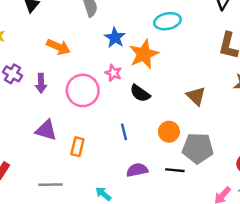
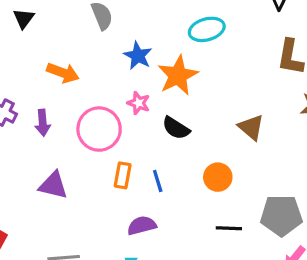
orange rectangle: (77, 147) -> (123, 175), moved
gray pentagon: (198, 148) -> (281, 215), moved
purple semicircle: (137, 170) -> (142, 226), moved

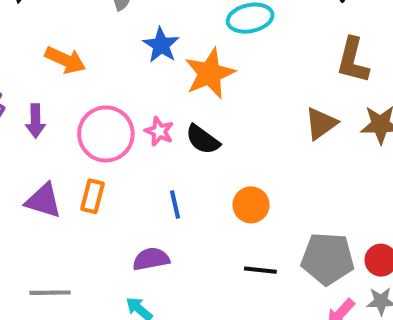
pink star: (139, 103) -> (159, 131), moved
brown triangle: (251, 127) -> (321, 123), moved, turned 40
orange rectangle: (123, 175) -> (93, 196), moved

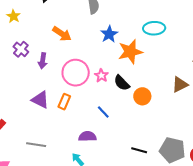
blue line: (175, 204) -> (103, 112), turned -40
orange circle: (251, 205) -> (142, 96), moved

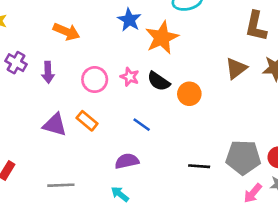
pink circle: (76, 73) -> (95, 80), size x0.7
orange rectangle: (64, 102) -> (87, 121), turned -63

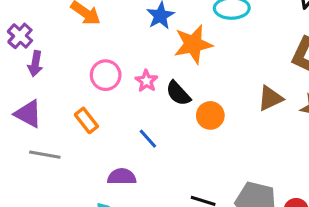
purple arrow: (48, 72) -> (35, 64), moved
purple triangle: (55, 125) -> (28, 114), moved
gray line: (61, 185) -> (45, 155), moved

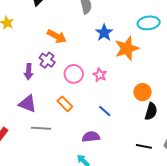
purple cross: (20, 36) -> (47, 60), moved
black semicircle: (178, 93) -> (151, 111), moved, turned -114

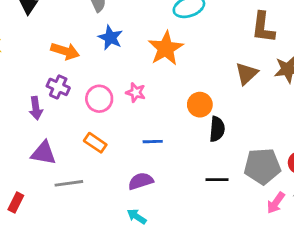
blue star: (104, 33) -> (110, 38), moved
blue line: (105, 111) -> (153, 142), turned -32

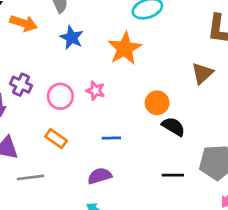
orange arrow: (65, 51) -> (24, 23), moved
black semicircle: (217, 129) -> (173, 127), turned -65

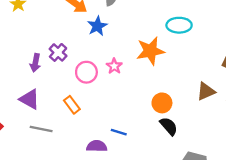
blue star: (72, 38) -> (97, 26), moved
pink star: (95, 91) -> (114, 66), moved
blue line: (111, 138) -> (119, 132), moved

